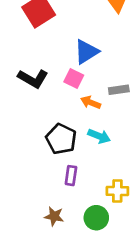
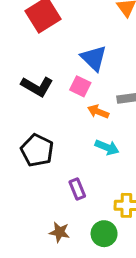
blue triangle: (86, 52) -> (94, 58), turned -44
black pentagon: (61, 139) -> (37, 150), moved
purple rectangle: (71, 176) -> (77, 189), turned -30

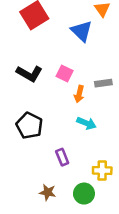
blue triangle: (94, 58) -> (82, 31), moved
orange arrow: (98, 112) -> (79, 94), turned -98

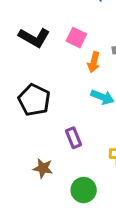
brown star: (48, 192) -> (43, 168), moved
green circle: (84, 194) -> (84, 190), moved

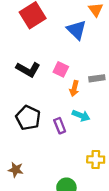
purple rectangle: (73, 138) -> (60, 126), moved
brown star: (43, 168) -> (16, 170), moved

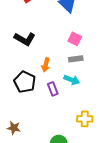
pink square: (61, 69) -> (75, 39), moved
gray rectangle: (97, 78) -> (76, 59), moved
orange arrow: (74, 88) -> (46, 65), moved

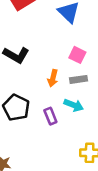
orange arrow: (46, 65) -> (53, 78), moved

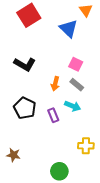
gray rectangle: (79, 79) -> (77, 85), turned 48

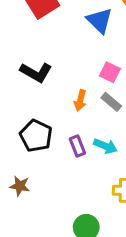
cyan arrow: (73, 106) -> (105, 146), moved
brown star: (14, 155) -> (20, 186), moved

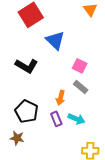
blue triangle: (100, 21) -> (55, 40), moved
orange arrow: (80, 100) -> (61, 98), moved
brown star: (20, 186) -> (17, 138), moved

